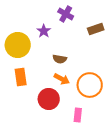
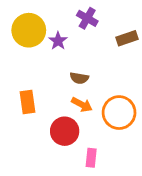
yellow circle: (18, 45) -> (29, 30), moved
pink rectangle: (78, 115) -> (91, 158), moved

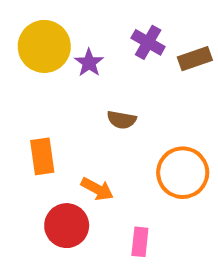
purple cross: (87, 18) -> (148, 42), moved
orange arrow: (82, 105) -> (97, 189), moved
red circle: (65, 131) -> (67, 226), moved

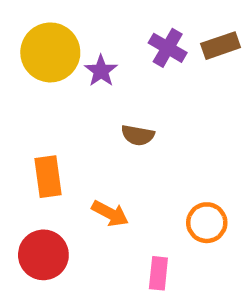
brown rectangle: (195, 59) -> (221, 46), moved
orange circle: (183, 173) -> (207, 223), moved, size x0.7
red circle: (67, 226) -> (43, 255), moved

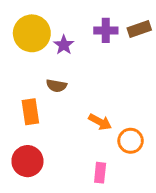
purple cross: (168, 48) -> (106, 30), turned -30
brown semicircle: (138, 135) -> (57, 86), moved
orange arrow: (110, 213) -> (100, 122), moved

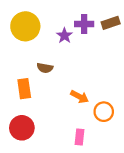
purple star: (64, 45) -> (65, 36), moved

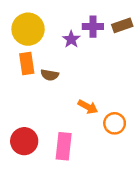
orange rectangle: (24, 89) -> (27, 63), moved
pink rectangle: (80, 137) -> (64, 146), moved, size x1.5

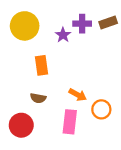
orange rectangle: (27, 63) -> (42, 65), moved
brown semicircle: (50, 75) -> (38, 98), moved
pink rectangle: (64, 146) -> (70, 122), moved

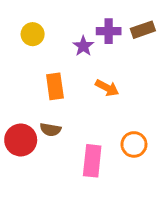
yellow circle: (25, 26) -> (33, 34), size x0.6
orange arrow: (78, 95) -> (107, 88), moved
red circle: (21, 125) -> (21, 140), moved

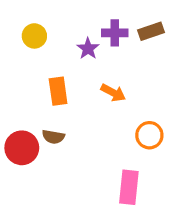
orange circle: (134, 144) -> (149, 135), moved
pink rectangle: (92, 161) -> (129, 187), moved

